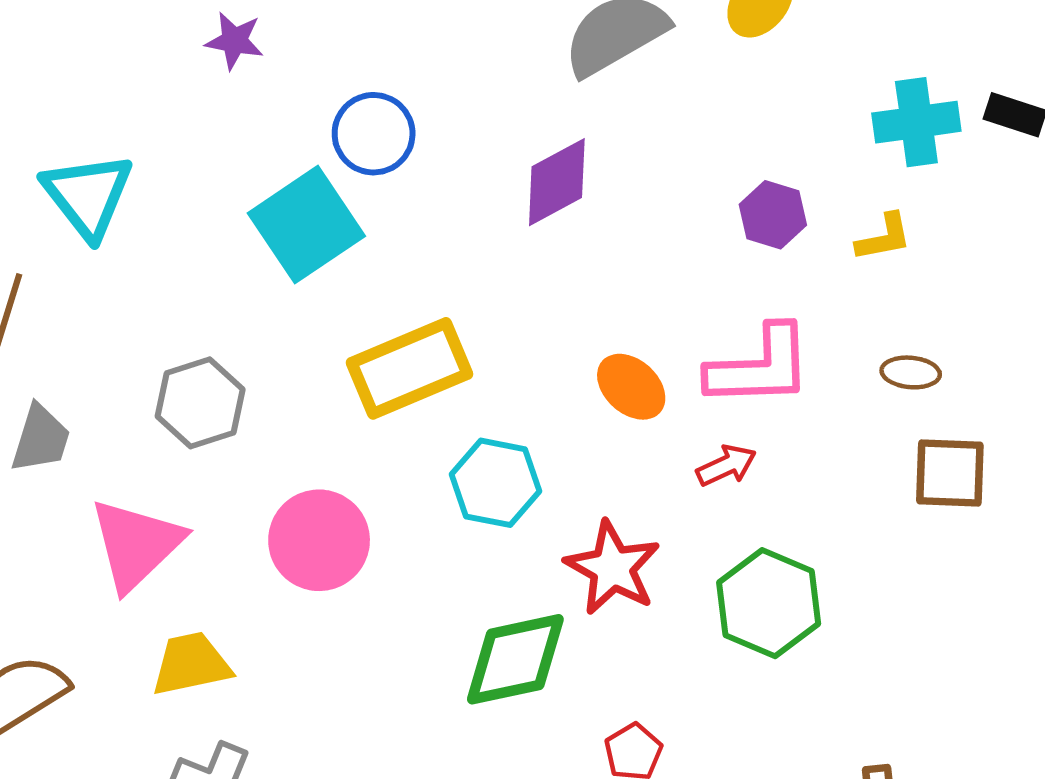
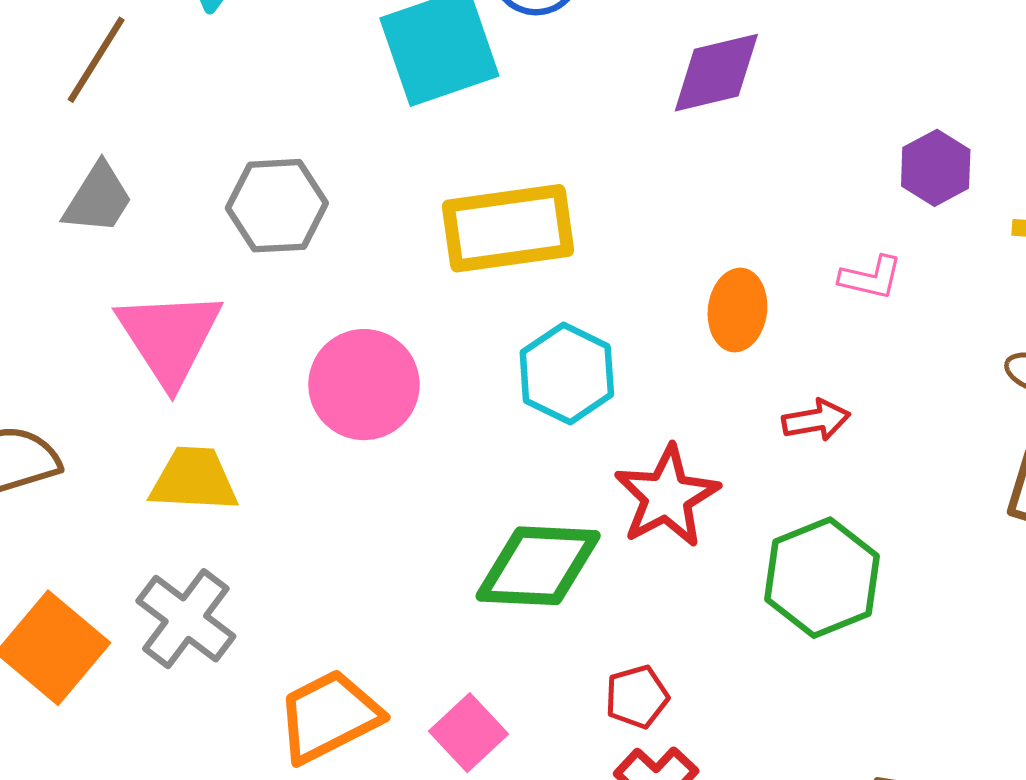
pink L-shape: (760, 367) -> (871, 278), moved, size x0.5
orange ellipse: (631, 387) -> (737, 310), turned 40
pink triangle: (136, 544) -> (169, 337), turned -34

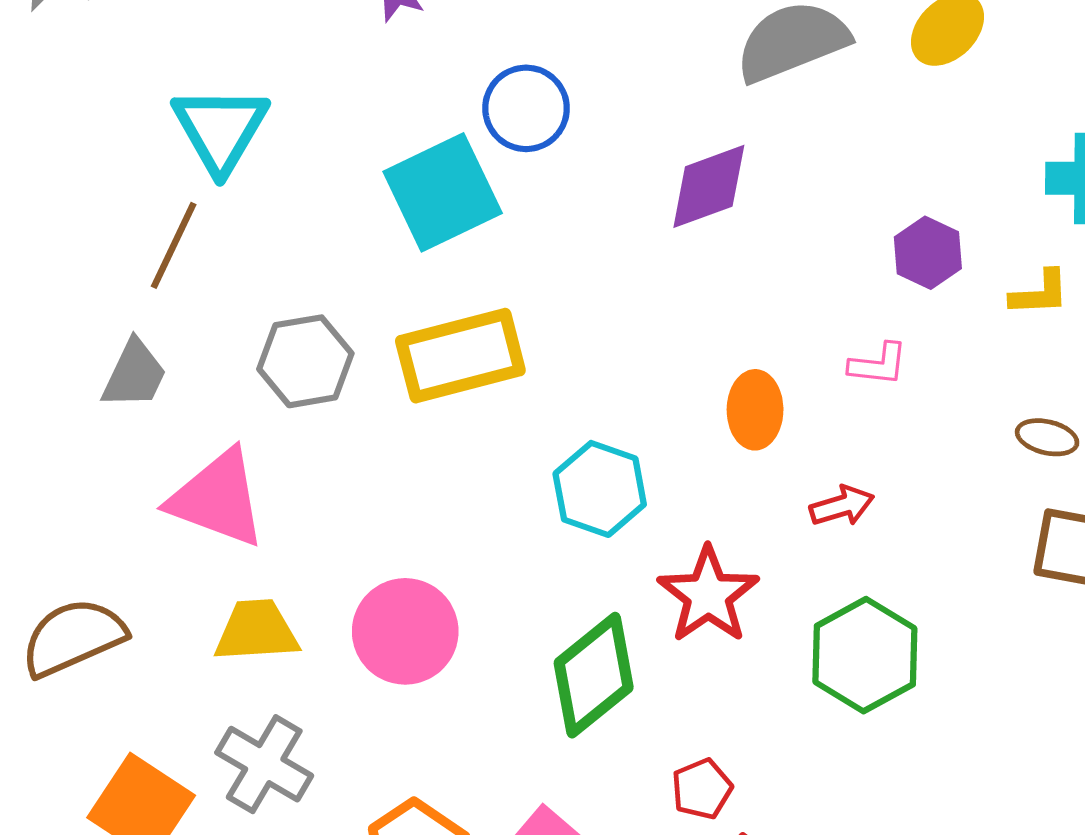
brown line: (96, 60) -> (174, 245), moved
yellow rectangle: (508, 228) -> (460, 356), moved
pink triangle: (169, 337) -> (217, 498), turned -30
pink circle: (364, 385) -> (405, 631), moved
green diamond: (538, 566) -> (594, 675), turned -35

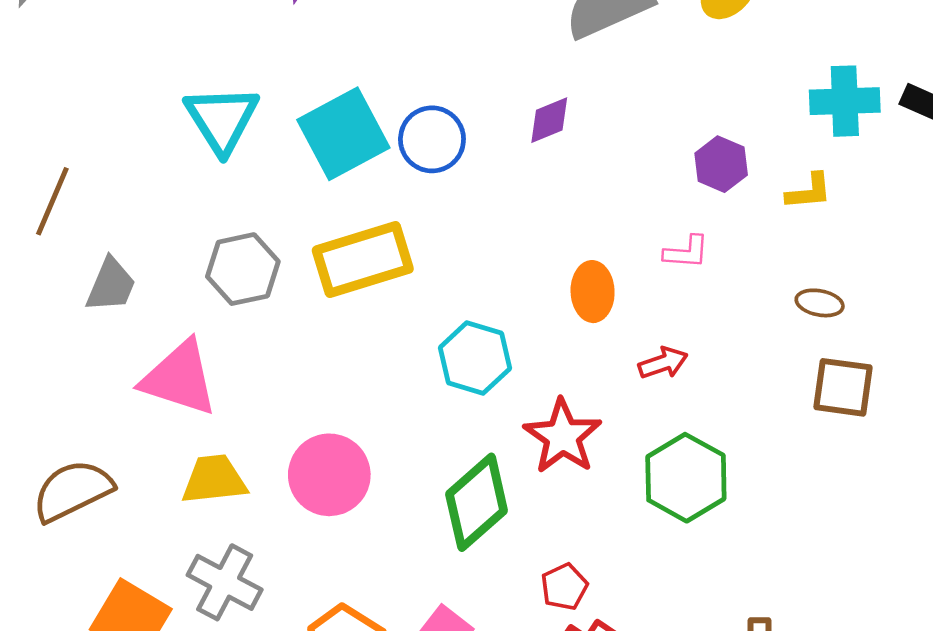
blue circle: (526, 108) -> (432, 139), moved
cyan triangle: (220, 129) -> (222, 119), moved
purple diamond: (709, 186) -> (549, 120), size x0.7
brown line: (174, 245) -> (52, 201), moved

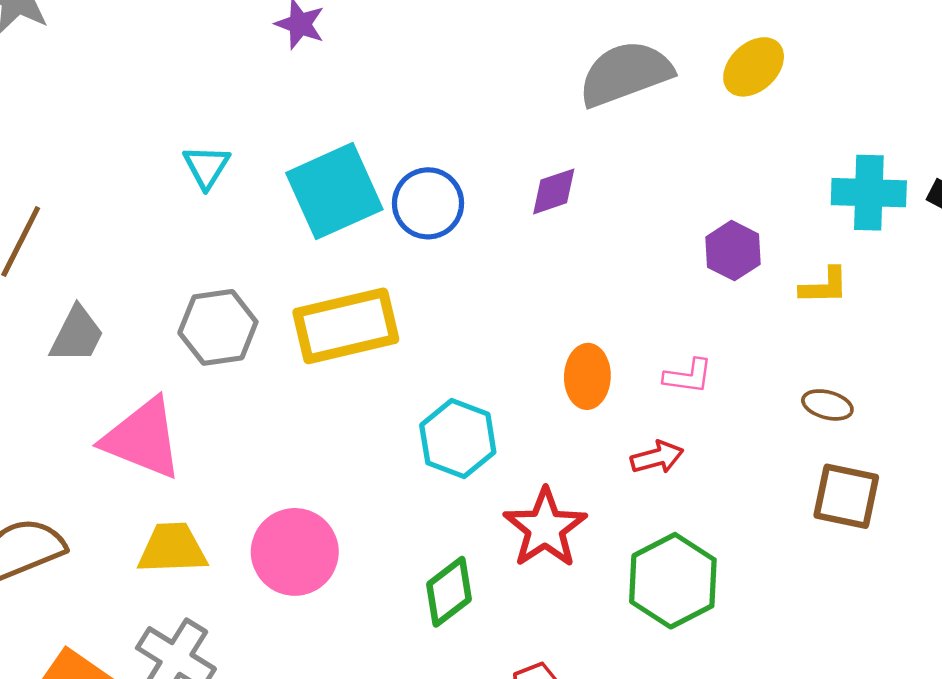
cyan triangle: (222, 119) -> (206, 167), size x0.6
pink L-shape: (686, 252) -> (688, 376), moved
green diamond: (477, 502) -> (449, 592), size x0.7

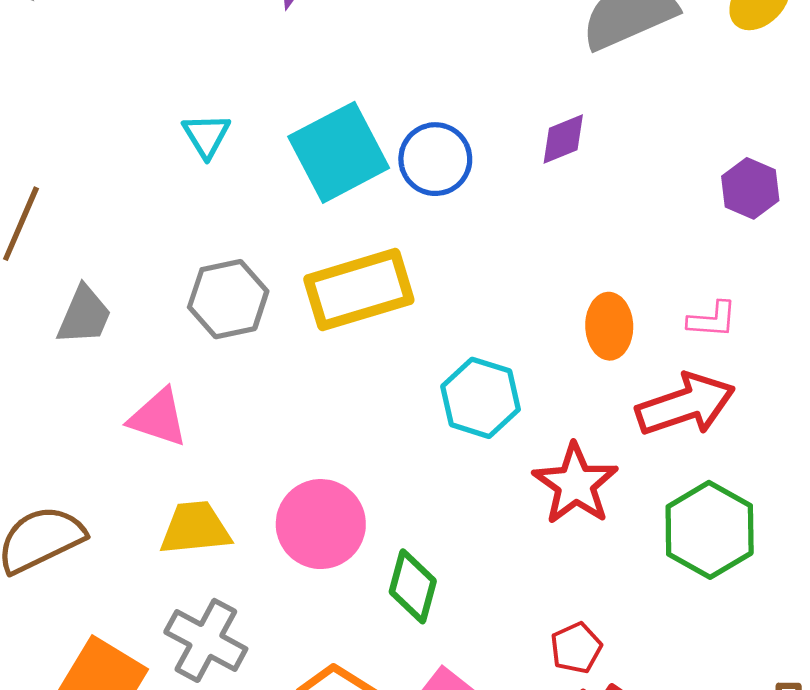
pink triangle: (143, 439) -> (158, 418), size x0.7
red arrow: (657, 457) -> (686, 405), size x1.8
green diamond: (449, 592) -> (413, 586), moved, turned -34

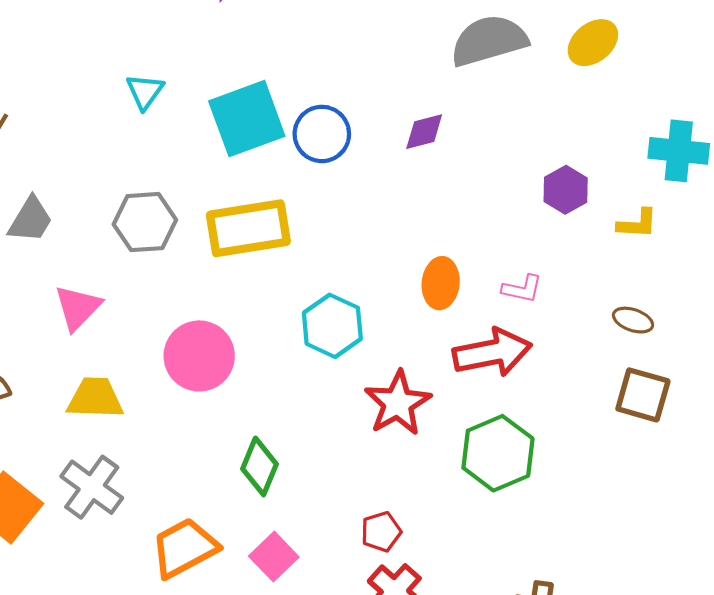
pink triangle: (158, 418) -> (78, 308), turned 48
pink circle: (321, 524) -> (199, 356), moved

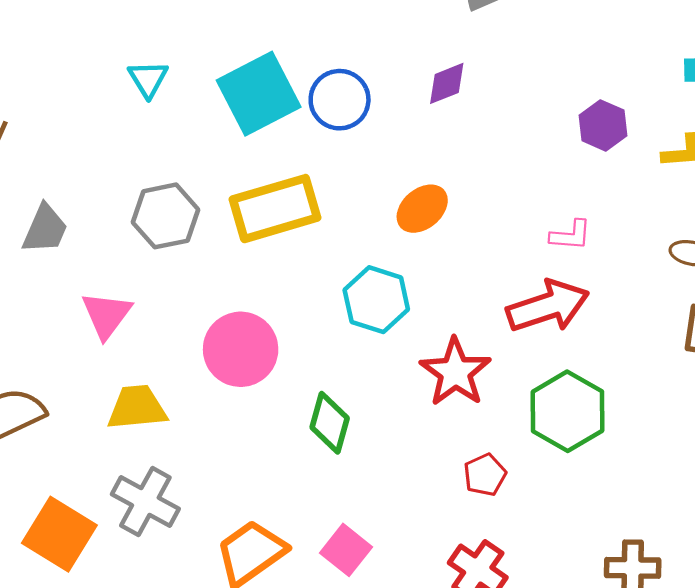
orange ellipse: (441, 283) -> (422, 209), moved, turned 51
green diamond: (260, 466) -> (330, 423), moved
red pentagon: (381, 532) -> (485, 475), moved

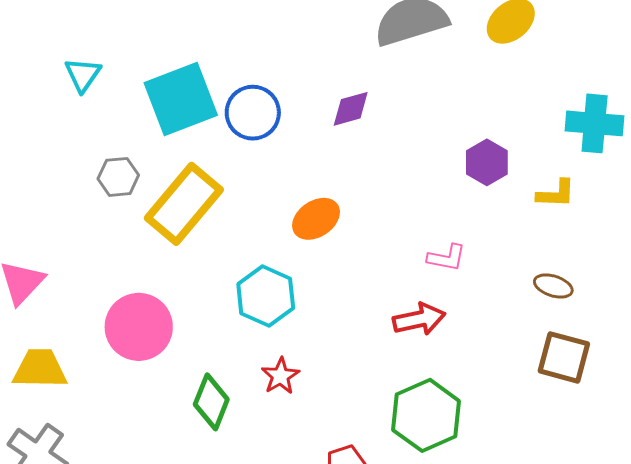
yellow rectangle: (275, 209) -> (184, 204), turned -40
gray hexagon: (166, 216) -> (118, 177), moved, size x0.7
red arrow: (548, 306) -> (419, 319), size x0.7
red star: (455, 372) -> (280, 376), moved, size x0.6

